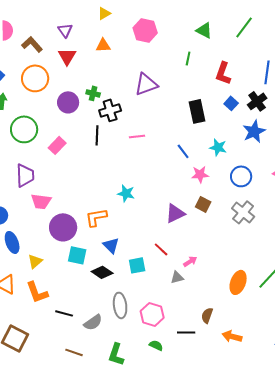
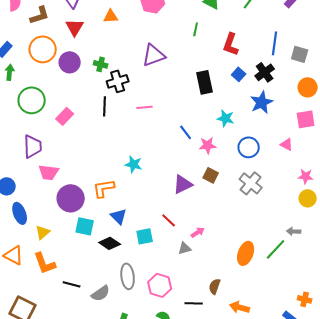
brown L-shape: (32, 44) -> (40, 15), turned 115
purple circle: (68, 102) -> (70, 62), moved
blue line: (183, 151) -> (186, 132), moved

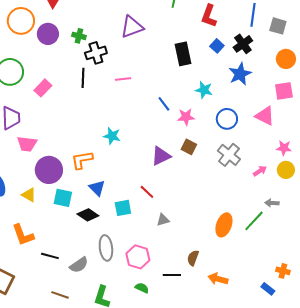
pink triangle: (287, 144) -> (265, 116), size x1.5
yellow triangle: (43, 232) -> (29, 195), moved, turned -49
pink arrow: (198, 232) -> (260, 171), moved

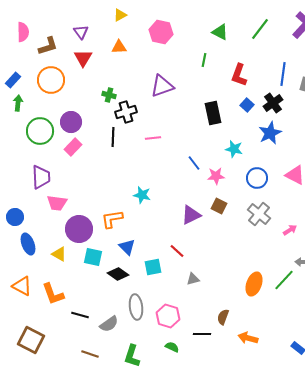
purple circle: (48, 34) -> (71, 122), moved

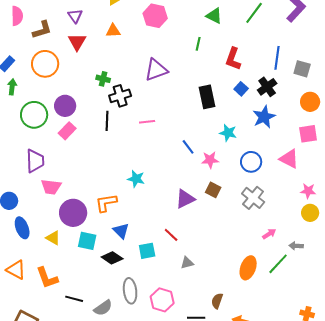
pink arrow: (290, 230) -> (269, 234), moved

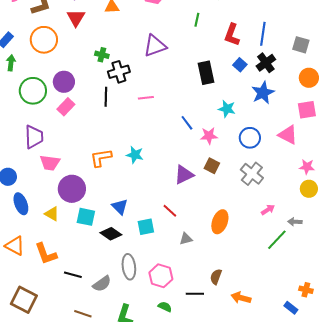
blue line: (277, 58) -> (263, 34), moved
orange L-shape: (106, 203) -> (101, 158), moved
orange ellipse: (248, 268) -> (220, 222), moved

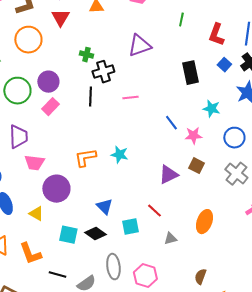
cyan square: (86, 217) -> (68, 235), moved

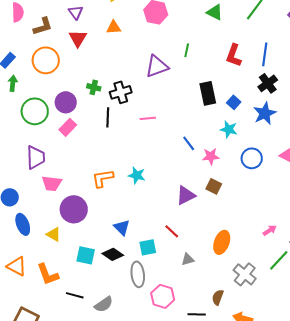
green line: (181, 20) -> (187, 50), moved
green cross: (86, 55) -> (94, 87), moved
blue square: (224, 65) -> (234, 102), moved
gray cross: (236, 174) -> (245, 274), moved
gray ellipse: (113, 267) -> (138, 274), moved

